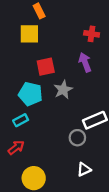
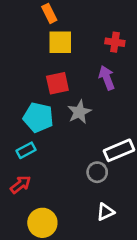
yellow square: (29, 34) -> (60, 42), moved

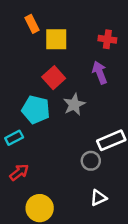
orange rectangle: (49, 13) -> (32, 24), moved
red square: (57, 83) -> (54, 78), turned -30
cyan rectangle: (26, 150) -> (14, 138), moved

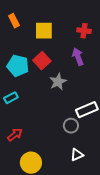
orange rectangle: (32, 24) -> (14, 21), moved
cyan pentagon: (36, 110) -> (18, 66), moved
cyan rectangle: (14, 138) -> (11, 98), moved

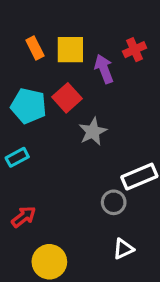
orange rectangle: (14, 21) -> (35, 48), moved
red cross: (84, 31) -> (135, 50), turned -32
purple arrow: (78, 57) -> (104, 69), moved

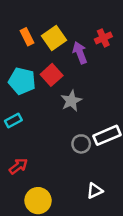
yellow square: (70, 50) -> (54, 38), turned -35
gray circle: (114, 202) -> (81, 144), moved

